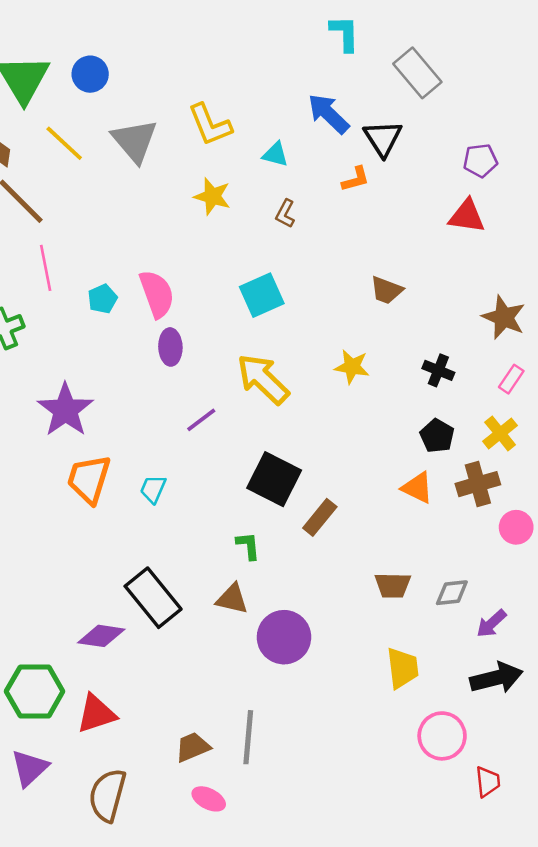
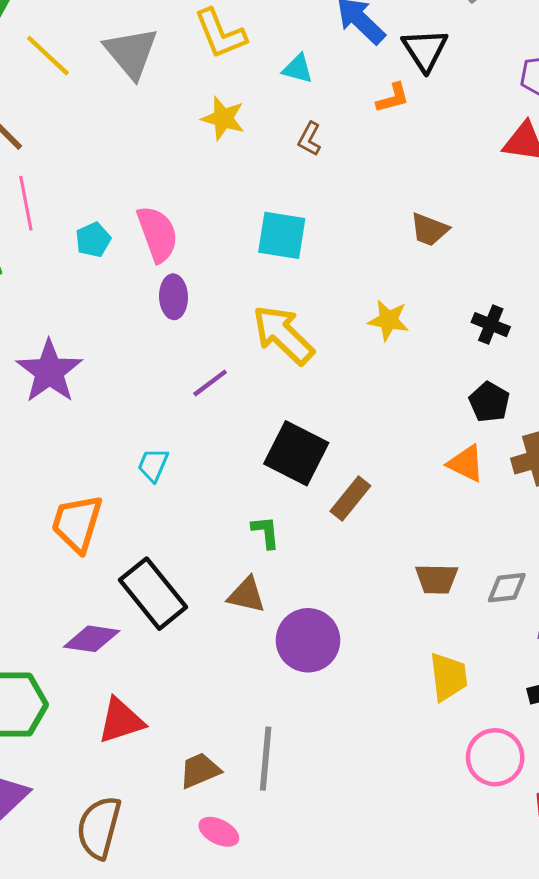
cyan square: (262, 295) -> (282, 235), turned 33
orange trapezoid: (89, 479) -> (77, 523), moved
red triangle: (96, 714) -> (121, 721), moved

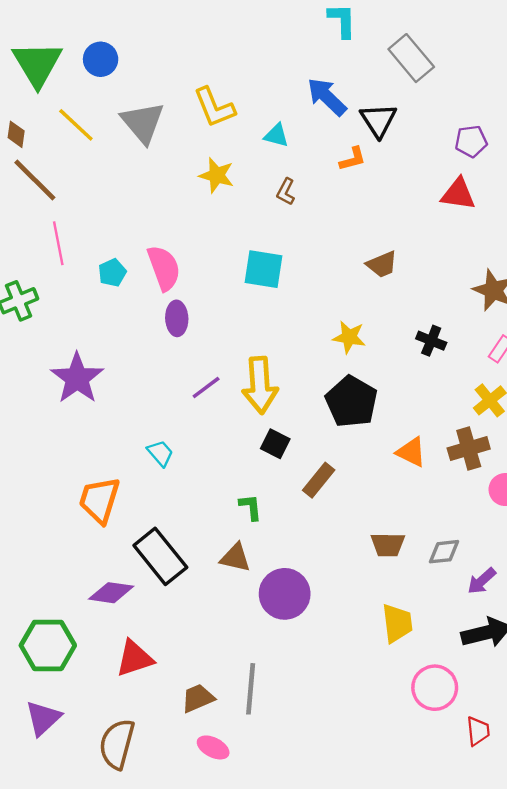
brown trapezoid: (429, 230) -> (382, 264), turned -44
yellow arrow: (283, 335) -> (260, 385), moved, turned -138
black pentagon: (489, 402) -> (351, 402), moved, size x1.6
black square: (296, 453) -> (275, 444), size x0.6
cyan trapezoid: (153, 465) -> (160, 453), turned 116

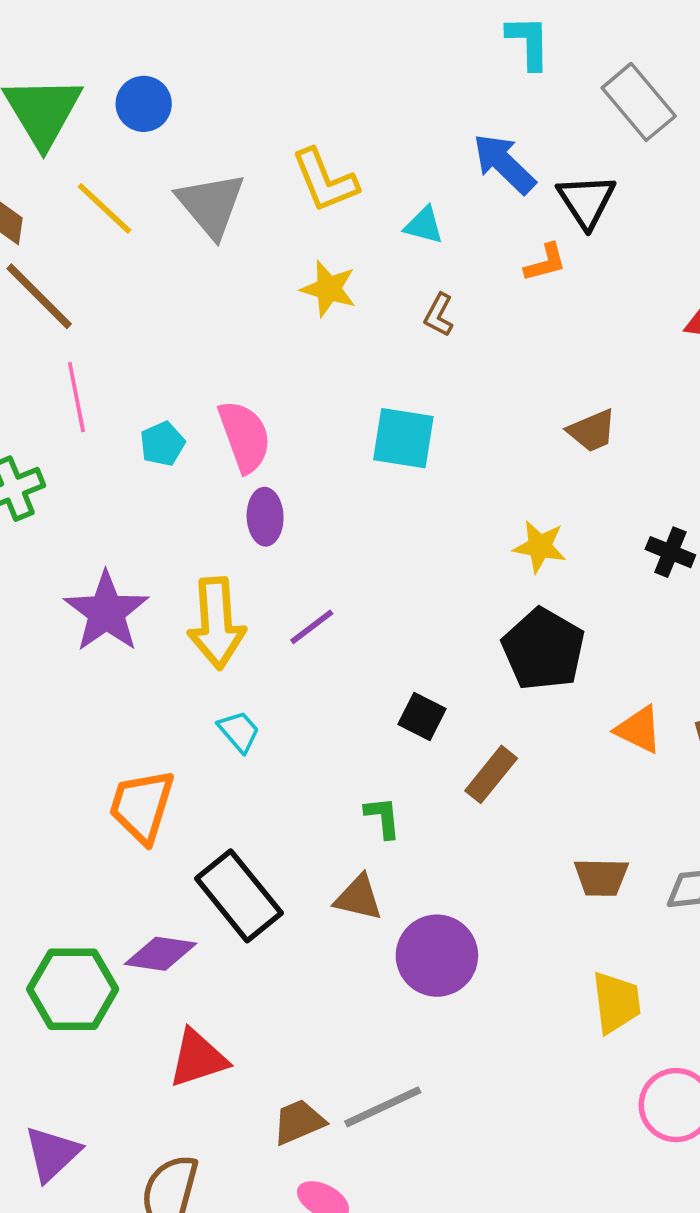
yellow arrow: (260, 385) -> (217, 623), moved
green hexagon: (48, 645) -> (73, 989), moved
gray line: (251, 689) -> (383, 1107), turned 60

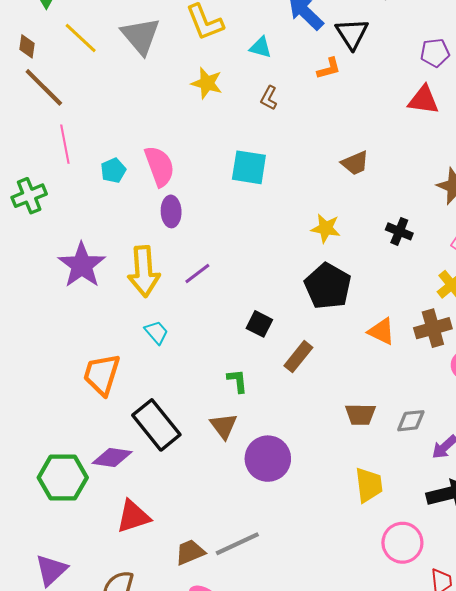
brown triangle: (358, 898) -> (224, 426), turned 40

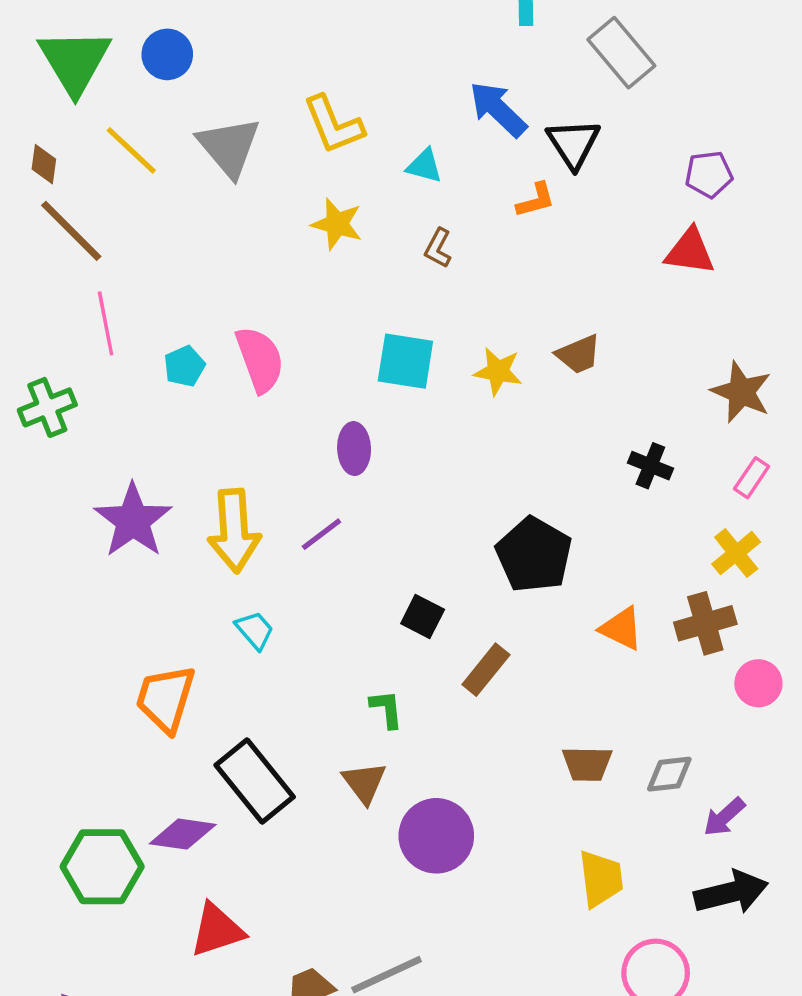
purple ellipse: (171, 211) -> (354, 449), moved
yellow star: (326, 228) -> (498, 371), moved

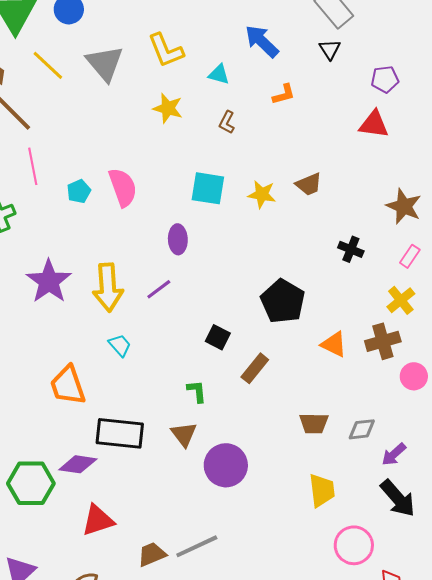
black triangle: (573, 144) -> (330, 49), moved, size x0.7
orange trapezoid: (166, 699) -> (68, 385), turned -36
black rectangle: (255, 781) -> (120, 433), turned -45
black arrow: (731, 892) -> (398, 498), turned 63

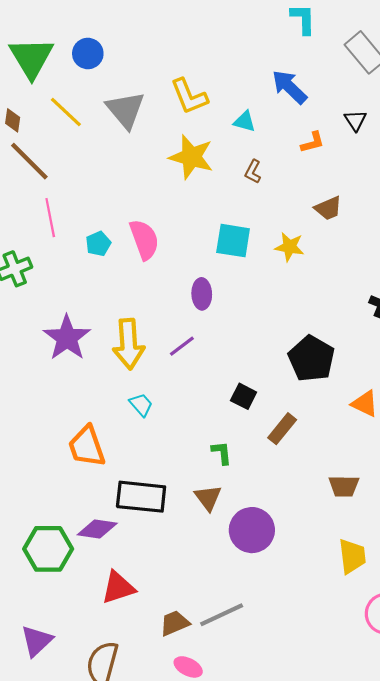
black triangle: (330, 49) -> (355, 120), moved
yellow star: (168, 108) -> (191, 157), size x1.4
brown trapezoid: (309, 184) -> (328, 208), moved

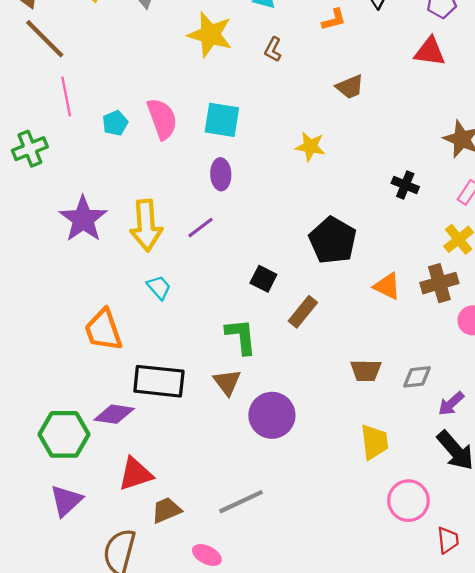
cyan square: (233, 241) -> (222, 120), moved
yellow star: (290, 247) -> (310, 147), moved
green L-shape: (222, 453) -> (241, 336), size x1.5
brown trapezoid: (175, 623) -> (166, 510), moved
purple triangle: (37, 641) -> (66, 501), moved

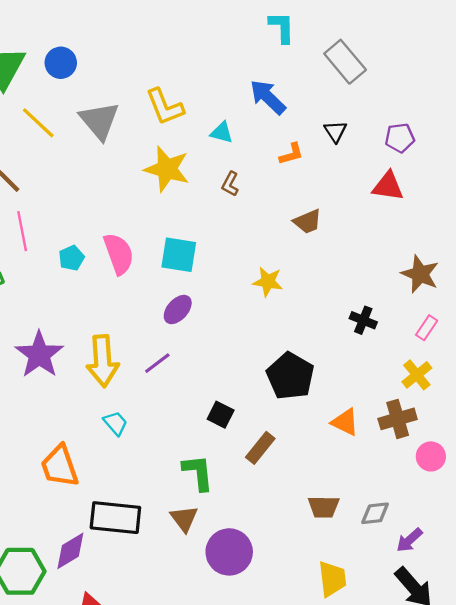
purple ellipse: (221, 174) -> (178, 309), turned 44
purple diamond: (114, 414) -> (70, 551), turned -39

